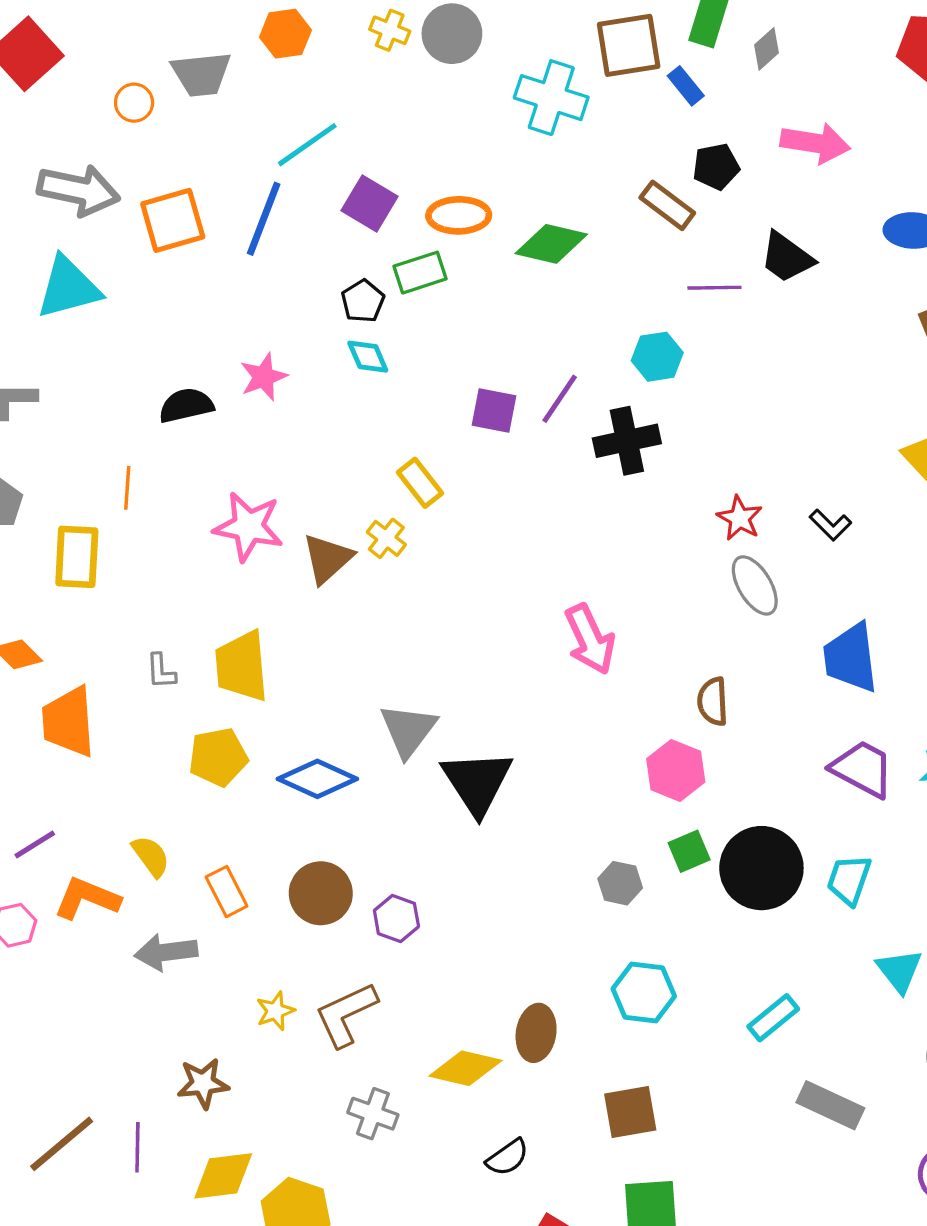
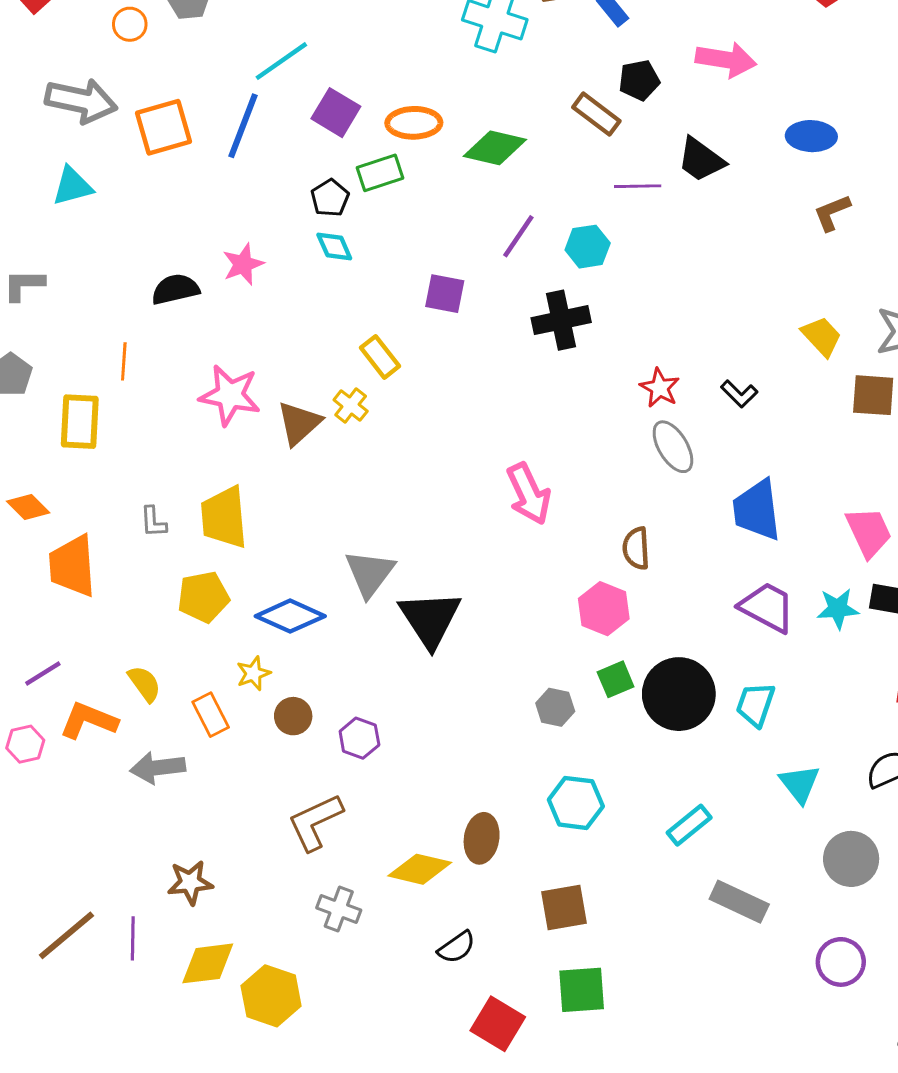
cyan triangle: (68, 288) -> (72, 186), size x0.7
purple line: (560, 399) -> (518, 236), moved
brown circle: (321, 893) -> (293, 716), size x0.7
yellow star: (275, 1011) -> (253, 673), moved

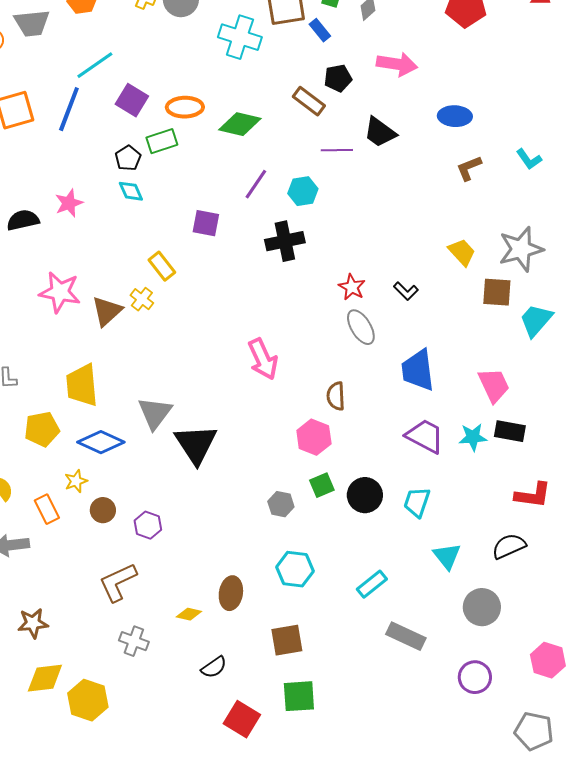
yellow trapezoid: (224, 517) -> (82, 385), moved
black circle: (679, 694) -> (365, 495), size x0.7
yellow diamond: (420, 869) -> (189, 614), size x0.6

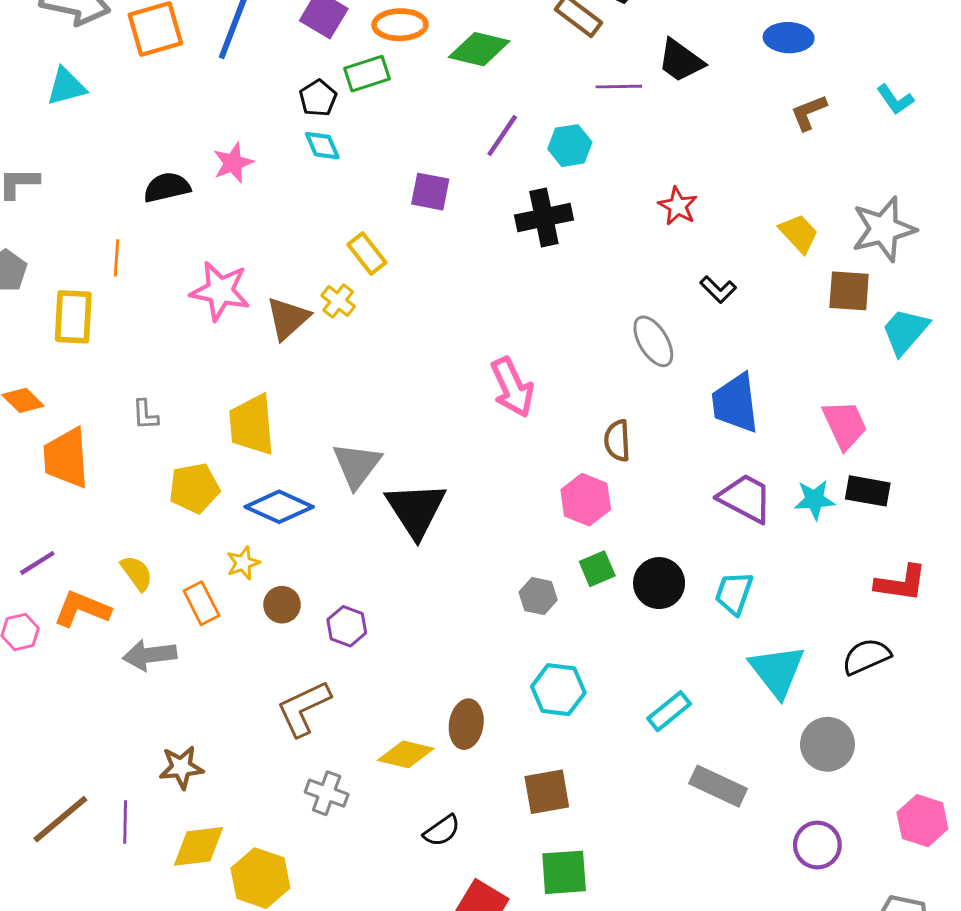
red star: (352, 287) -> (678, 206), moved
cyan triangle: (447, 556) -> (777, 671), size x1.4
yellow diamond: (189, 614) -> (406, 754), size x1.5

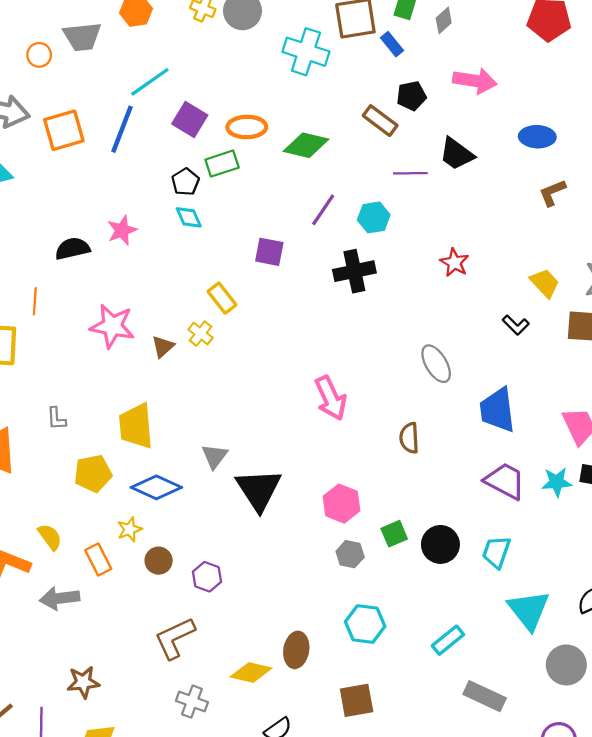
black L-shape: (718, 289) -> (516, 325), moved
brown triangle: (288, 318) -> (163, 346), size x0.7
gray triangle: (357, 465) -> (215, 456), size x0.7
pink hexagon: (586, 500) -> (341, 504), moved

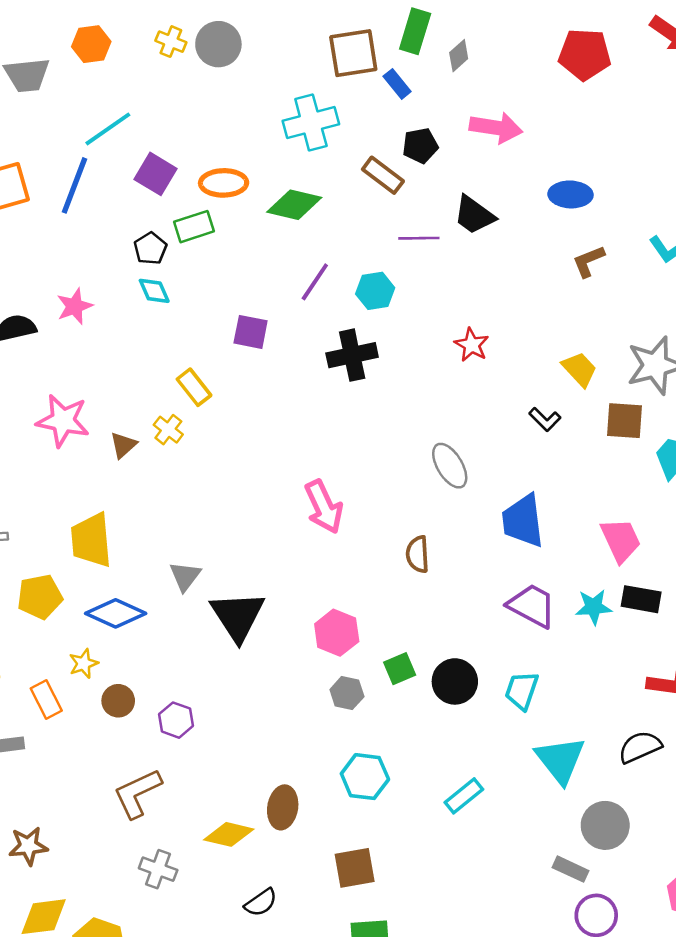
cyan cross: (306, 52) -> (311, 123), moved, turned -33
gray rectangle: (485, 696) -> (571, 869), moved, size x0.7

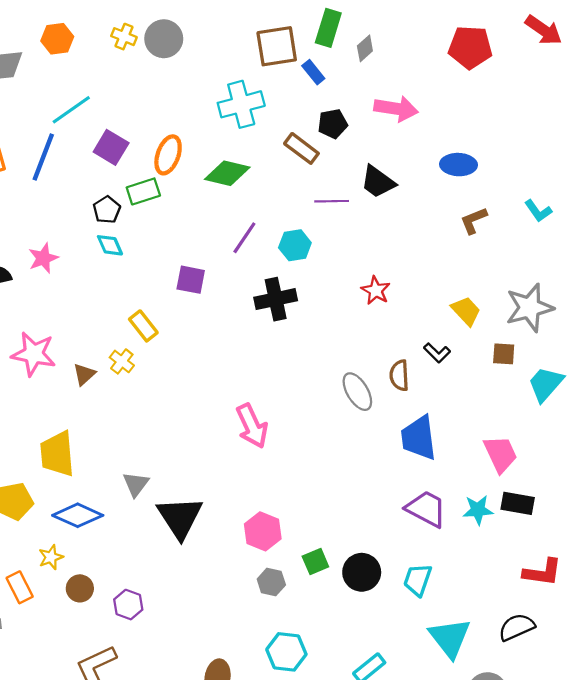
orange ellipse: (224, 183) -> (168, 155), turned -69
brown square: (624, 421) -> (504, 354), size x0.7
brown semicircle: (418, 554) -> (399, 375), moved

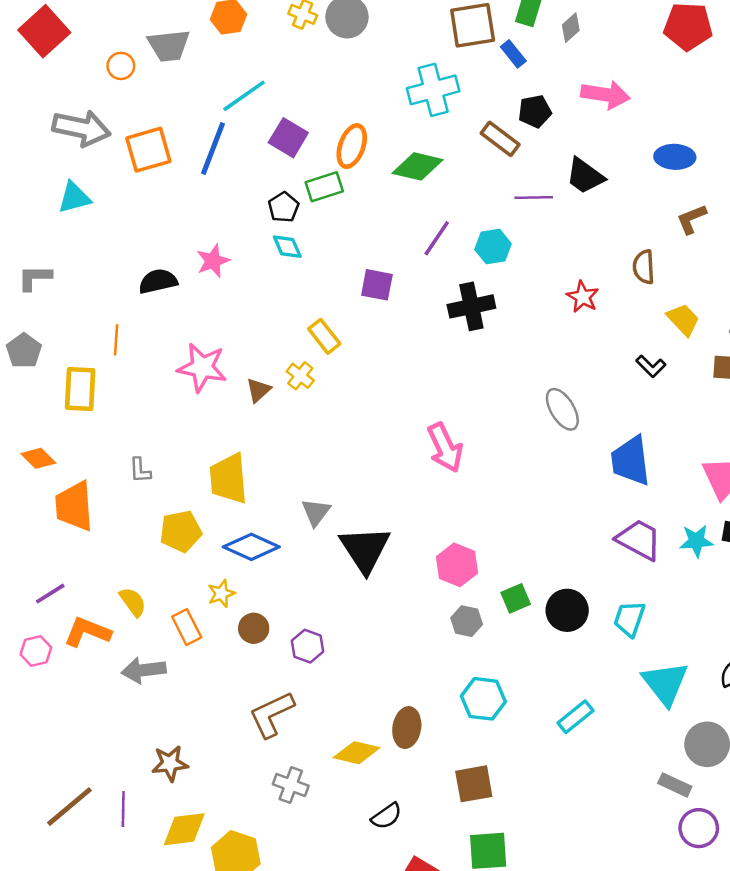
brown semicircle: (399, 375) -> (644, 267), moved

